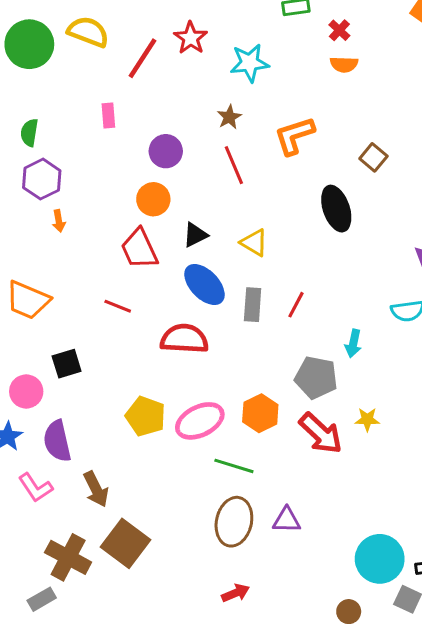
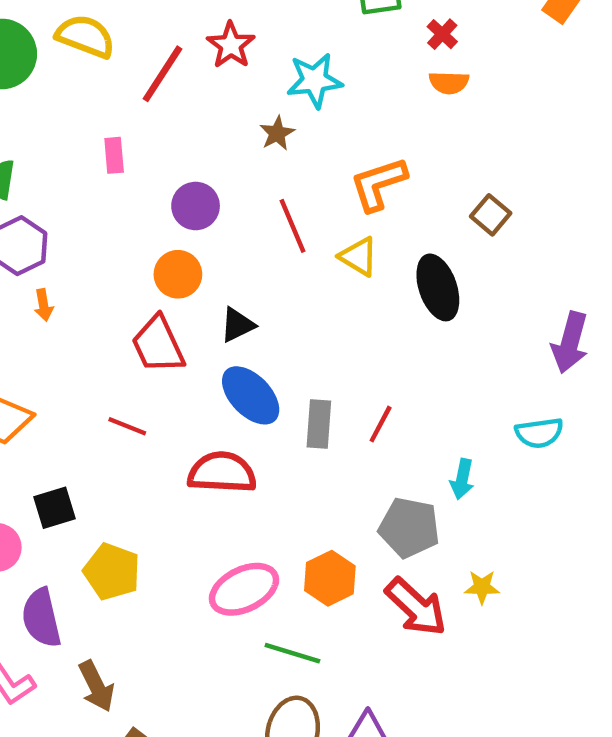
brown star: (229, 117) -> (277, 133), moved
yellow triangle: (254, 243) -> (359, 257), moved
yellow pentagon: (146, 416) -> (112, 572), moved

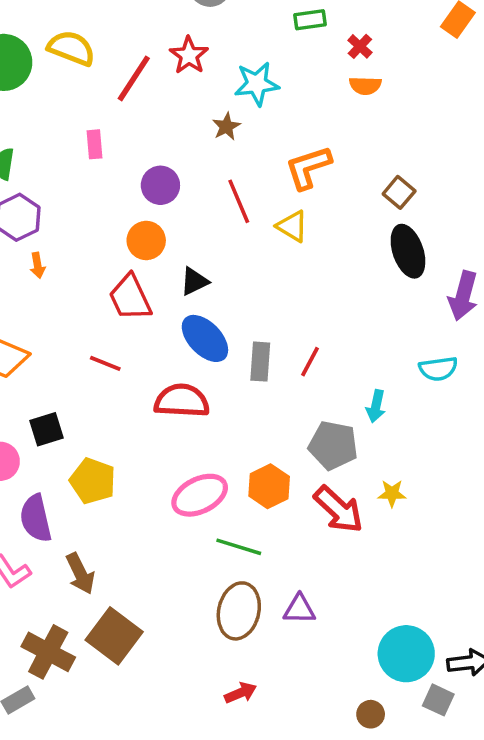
black ellipse: (438, 287) -> (408, 251), moved

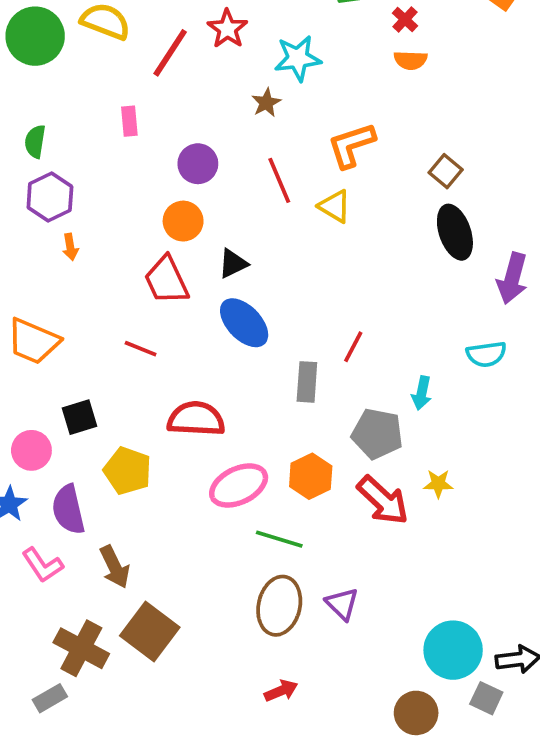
gray rectangle: (260, 362) -> (307, 382), moved
red semicircle: (182, 401) -> (196, 419), moved
purple triangle: (299, 609) -> (342, 604), turned 44
brown circle: (371, 714) -> (416, 713), size x1.5

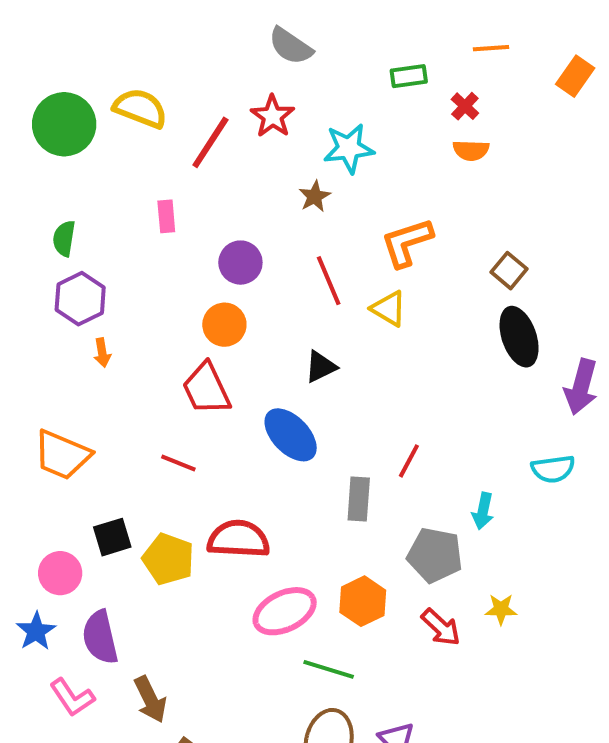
black triangle: (233, 264) -> (321, 367), moved
yellow pentagon: (128, 471) -> (168, 559), moved
red arrow: (383, 500) -> (441, 627), size x0.7

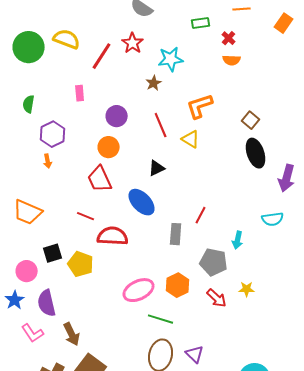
purple hexagon: (80, 299) -> (53, 134), moved
red semicircle: (238, 539) -> (113, 236), moved

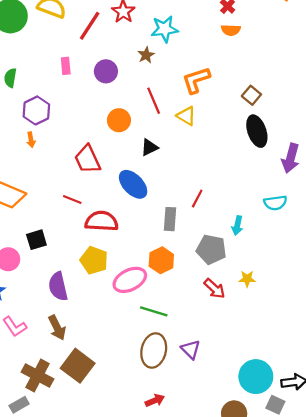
purple circle: (117, 116) -> (106, 71), moved
orange circle: (109, 147) -> (119, 120), moved
yellow pentagon: (81, 264) -> (94, 260), moved
orange hexagon: (178, 285) -> (161, 260), moved
purple semicircle: (47, 303) -> (58, 286), moved

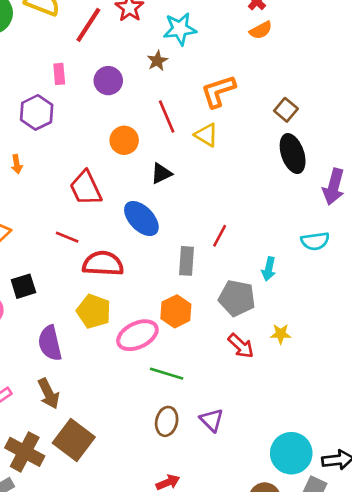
orange semicircle: (231, 30) -> (261, 30), turned -30
purple hexagon: (36, 110) -> (37, 112), moved
brown ellipse: (154, 350) -> (167, 421), size x0.7

